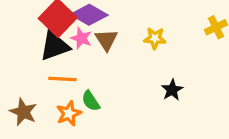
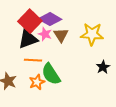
yellow star: (155, 38) -> (92, 34), size x1.6
green semicircle: (91, 101) -> (51, 74), size x1.6

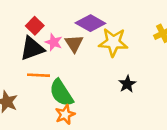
purple diamond: (50, 19) -> (90, 23), moved
red square: (30, 21) -> (35, 26), size x0.6
orange star: (37, 82) -> (65, 114), moved

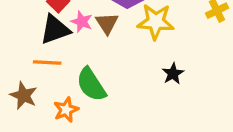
orange line: (38, 75) -> (47, 63), moved
orange star: (65, 114) -> (66, 110), moved

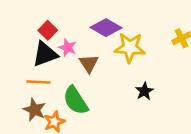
brown triangle: (107, 23) -> (89, 63), moved
brown star: (24, 96) -> (34, 110), moved

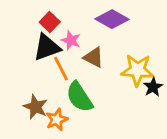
yellow star: (130, 48) -> (137, 70), moved
brown triangle: (89, 63) -> (94, 57), turned -30
orange line: (38, 82) -> (61, 69), moved, turned 60

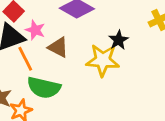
black star: (153, 87) -> (119, 40), moved
green semicircle: (79, 97) -> (44, 88), turned -44

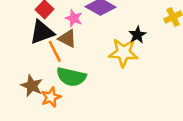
pink star: (35, 30) -> (74, 18), moved
brown triangle: (58, 47) -> (67, 39), moved

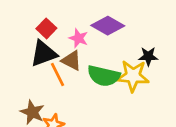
black star: (137, 35) -> (148, 56), turned 30
green semicircle: (71, 77) -> (104, 76), moved

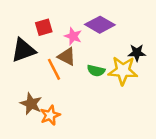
red square: (46, 28) -> (44, 27), turned 30
black triangle: (44, 54) -> (23, 50), moved
green semicircle: (104, 76) -> (96, 71), size x0.6

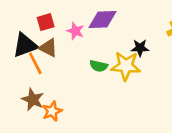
purple diamond: (100, 25) -> (103, 19), turned -32
brown triangle: (67, 57) -> (48, 48), moved
orange line: (54, 69) -> (35, 63), moved

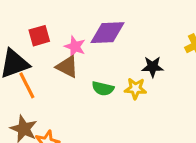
brown triangle: (48, 48) -> (67, 67), moved
yellow star: (126, 66) -> (135, 89), size x0.6

